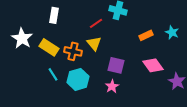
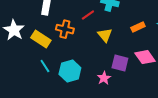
yellow triangle: (94, 43) -> (105, 35), moved
orange cross: (73, 51) -> (65, 29), moved
purple square: (116, 65) -> (120, 63), moved

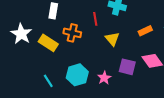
red line: (88, 15) -> (95, 19), turned -64
cyan line: (45, 66) -> (48, 81), moved
pink star: (104, 78) -> (104, 78), moved

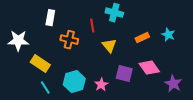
white star: (21, 34) -> (18, 41), turned -30
yellow rectangle: (48, 43) -> (40, 64), moved

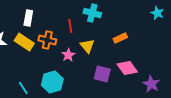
cyan star: (168, 35) -> (157, 13), moved
yellow rectangle: (40, 64) -> (24, 42), moved
pink star: (101, 85) -> (68, 55), moved

